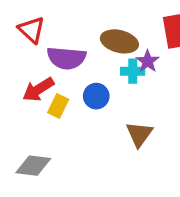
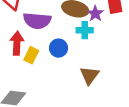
purple star: (148, 61) -> (95, 14), moved
red arrow: (38, 89) -> (17, 43), turned 125

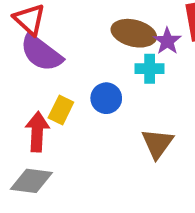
purple semicircle: (37, 21) -> (41, 53), moved, turned 32
red arrow: (17, 43) -> (37, 132), moved

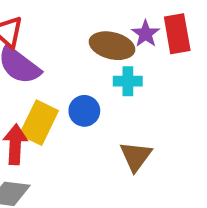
purple star: (167, 41) -> (146, 34), moved
yellow rectangle: (61, 110) -> (39, 123), size x1.5

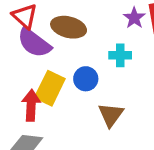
brown ellipse: (112, 46) -> (69, 27), moved
brown triangle: (136, 156) -> (111, 115), moved

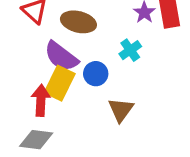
purple semicircle: (34, 43) -> (61, 56), moved
cyan cross: (120, 55) -> (130, 50), turned -35

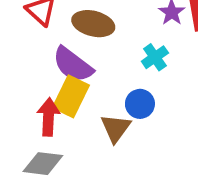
blue circle: (96, 74) -> (140, 104), moved
brown triangle: (121, 110) -> (116, 128), moved

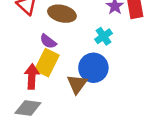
purple semicircle: (73, 65) -> (48, 41), size x0.6
blue circle: (140, 104) -> (93, 68), size x1.5

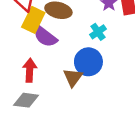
purple semicircle: (48, 41) -> (45, 37), size x1.5
yellow rectangle: (47, 63) -> (33, 20), moved

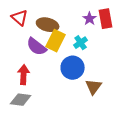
yellow rectangle: (33, 20) -> (56, 41), moved
brown triangle: (73, 77) -> (94, 87), moved

